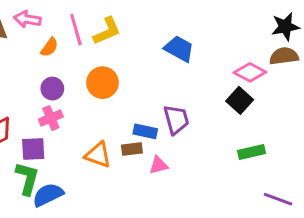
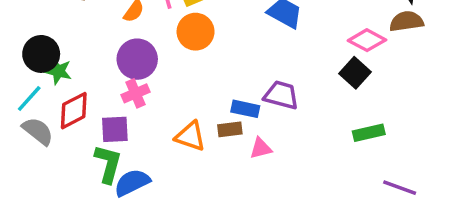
orange circle: (102, 83) -> (196, 32), moved
purple circle: (52, 89) -> (137, 59), size x1.5
purple trapezoid: (176, 119) -> (281, 95), turned -60

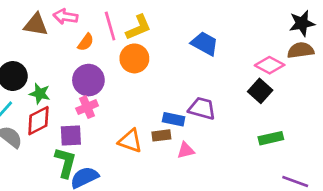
green star: (58, 71) -> (40, 94), moved

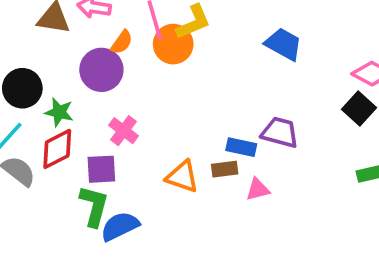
orange circle: (134, 58) -> (173, 44), moved
purple circle: (88, 80) -> (101, 70), moved
pink cross: (87, 107) -> (123, 131), turned -30

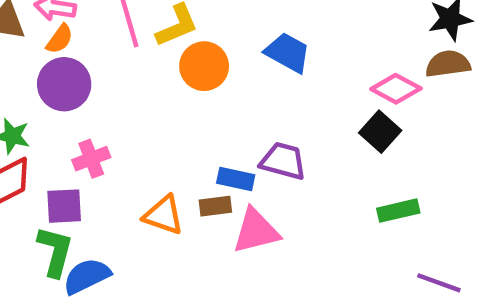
orange semicircle: (122, 42) -> (60, 39), moved
orange circle: (173, 44) -> (204, 66), moved
pink cross: (123, 131) -> (91, 159), turned 32
pink triangle: (258, 189) -> (256, 231), size x1.6

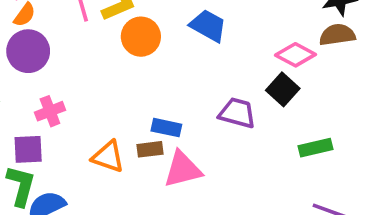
purple trapezoid: (283, 161) -> (237, 113), moved
green rectangle: (398, 211) -> (315, 148), moved

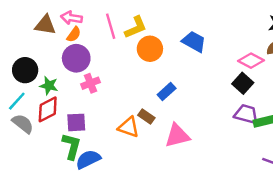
pink cross: (50, 111) -> (90, 83), moved
purple trapezoid: (237, 113) -> (246, 114), moved
blue rectangle: (166, 128) -> (167, 92), moved, turned -54
brown rectangle: (150, 149) -> (146, 116), moved, turned 42

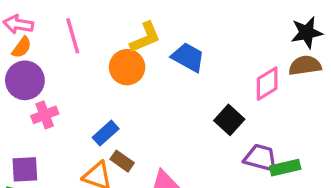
yellow L-shape: (136, 27) -> (145, 37), moved
pink diamond: (251, 61) -> (267, 84), turned -60
black square: (243, 83) -> (229, 120), moved
blue rectangle: (167, 92) -> (106, 133), moved

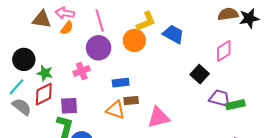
brown semicircle: (305, 65) -> (228, 14), moved
purple circle: (25, 80) -> (99, 48), moved
blue rectangle: (106, 133) -> (121, 83), turned 35
brown rectangle: (122, 161) -> (131, 100), turned -40

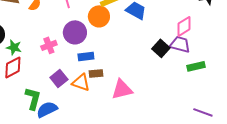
purple circle: (99, 48) -> (75, 32), moved
purple trapezoid: (220, 98) -> (180, 44), moved
green rectangle: (235, 105) -> (196, 66), moved
purple square: (69, 106) -> (59, 78), moved, turned -36

